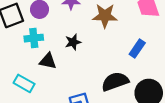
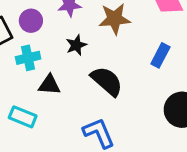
black star: (73, 42) -> (76, 45), moved
black semicircle: (115, 82) -> (107, 81), moved, turned 68

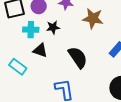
black star: (76, 45) -> (53, 27), moved

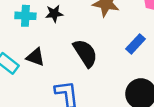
black triangle: (40, 50) -> (35, 57), moved

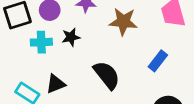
black triangle: (35, 57) -> (56, 84), turned -36

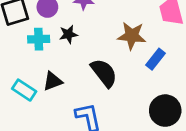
brown star: (123, 22) -> (132, 36), moved

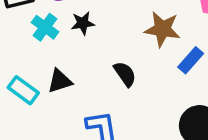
cyan cross: (39, 39) -> (45, 27), turned 35
black semicircle: (104, 73) -> (125, 74), size x0.7

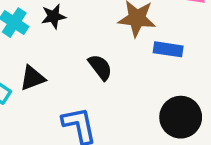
blue rectangle: (191, 60) -> (168, 49), turned 60

